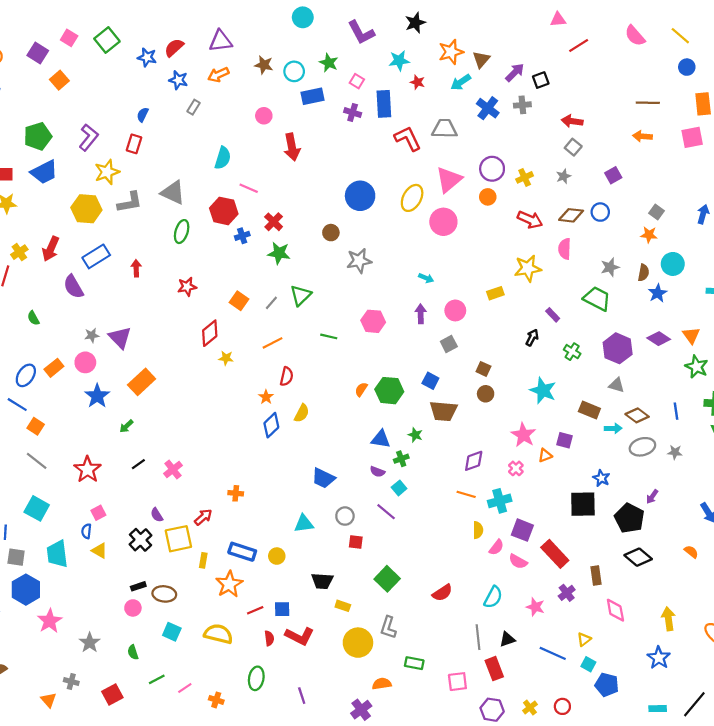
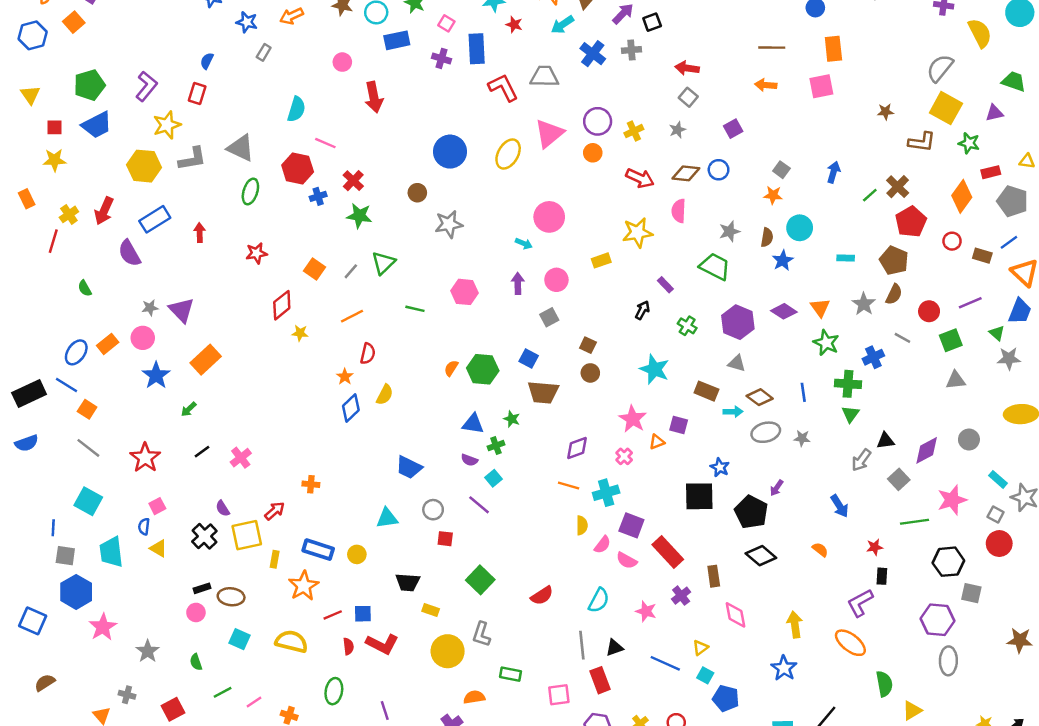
orange square: (59, 80) -> (74, 22), moved
pink circle: (443, 222) -> (549, 217), moved

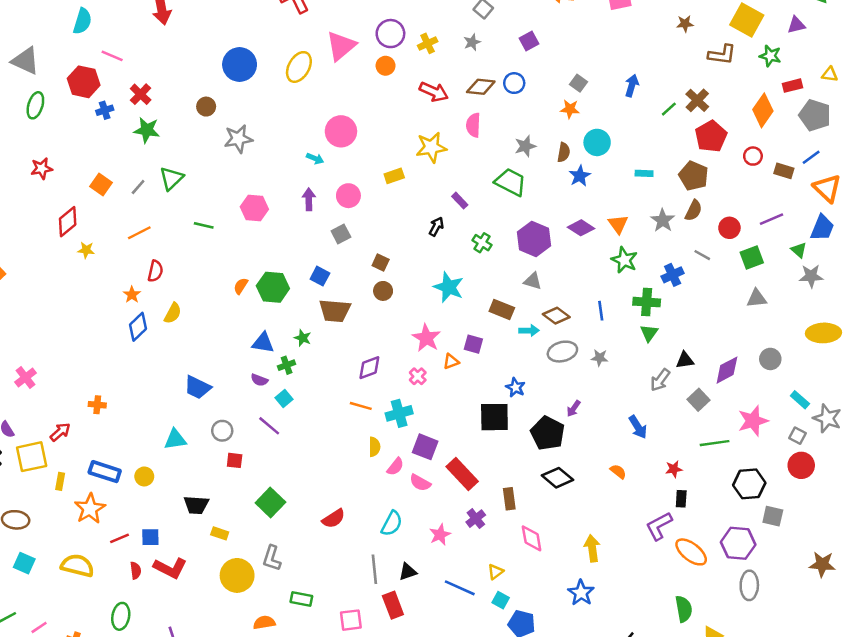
pink star: (646, 611) -> (440, 535), turned 30
orange ellipse: (850, 643) -> (691, 552), moved

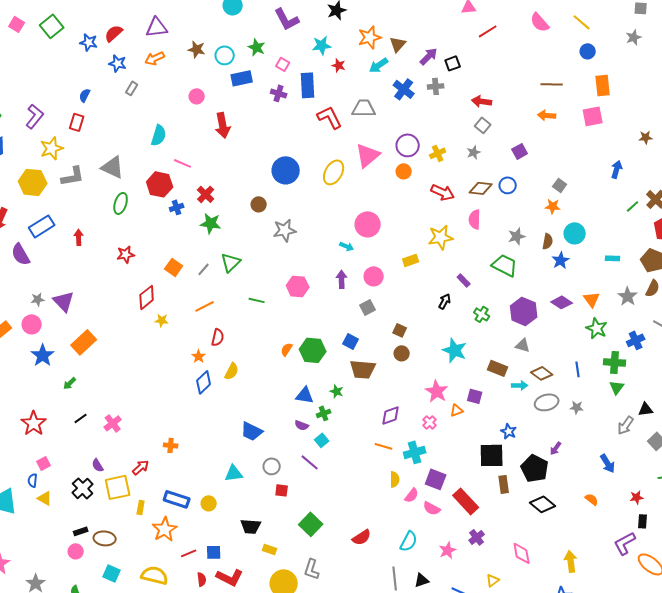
blue arrow: (632, 86) -> (617, 169), moved
brown rectangle: (509, 499) -> (504, 484), moved

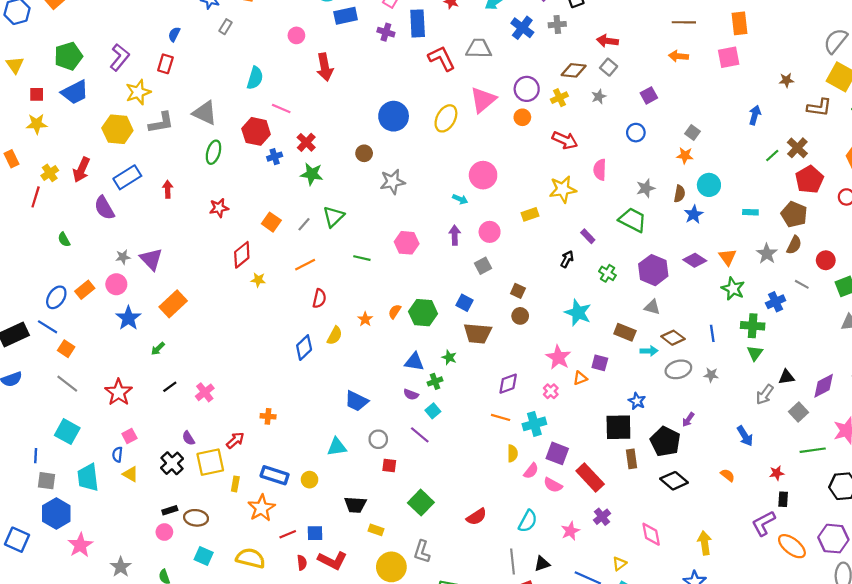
brown diamond: (481, 188) -> (574, 70), moved
orange star: (199, 356) -> (365, 319), moved

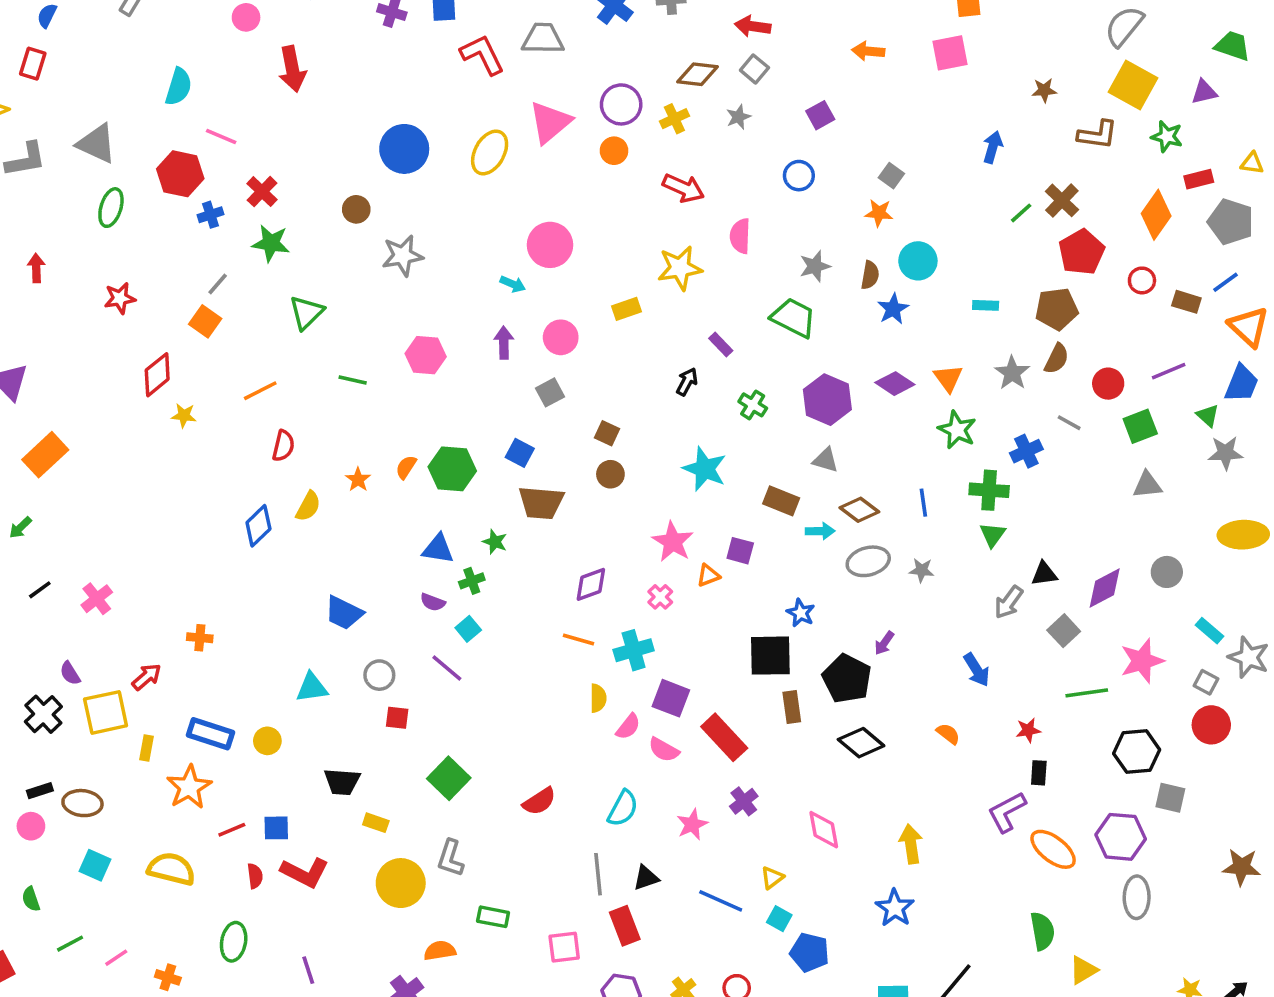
brown pentagon: (794, 214) -> (1057, 309), turned -30
gray line: (304, 224) -> (218, 284), moved

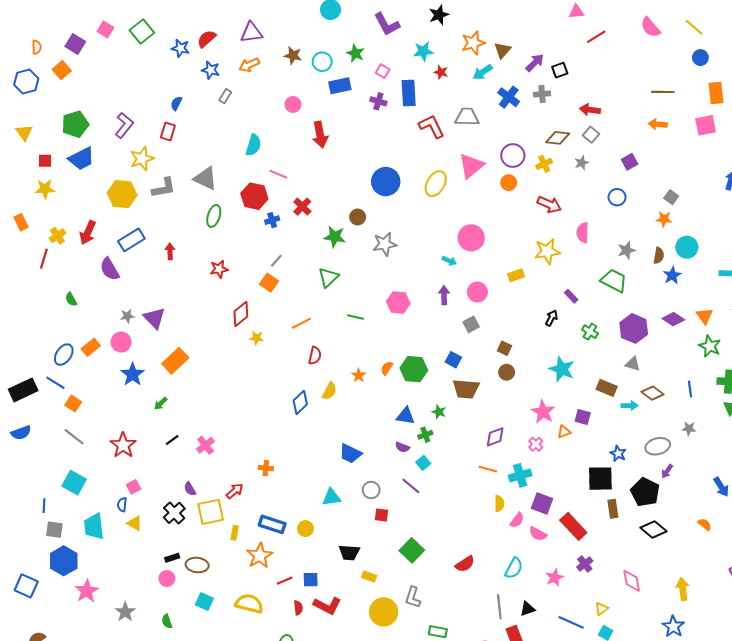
green star: (271, 243) -> (335, 237), moved
gray ellipse: (868, 561) -> (658, 446), moved

